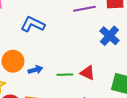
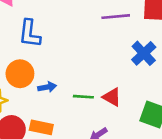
blue L-shape: (33, 24) -> (30, 34), moved, turned -115

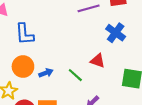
green line: (83, 97) -> (75, 75), turned 49
red triangle: (112, 97) -> (98, 61), moved

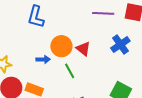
red triangle: (98, 61) -> (83, 49), moved
orange circle: (23, 67) -> (61, 46), moved

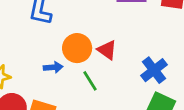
blue cross: (120, 44) -> (154, 70), moved

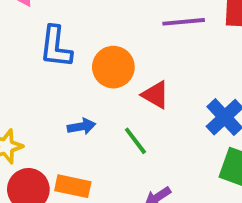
orange circle: (77, 48) -> (113, 67), moved

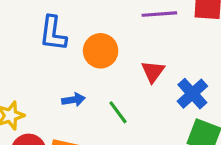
red triangle: (155, 95) -> (153, 72), moved, turned 35

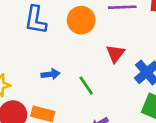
orange circle: (101, 51) -> (81, 20), moved

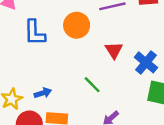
blue arrow: (50, 74) -> (43, 93), moved

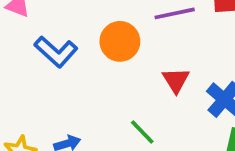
blue L-shape: (35, 33) -> (56, 52), turned -48

